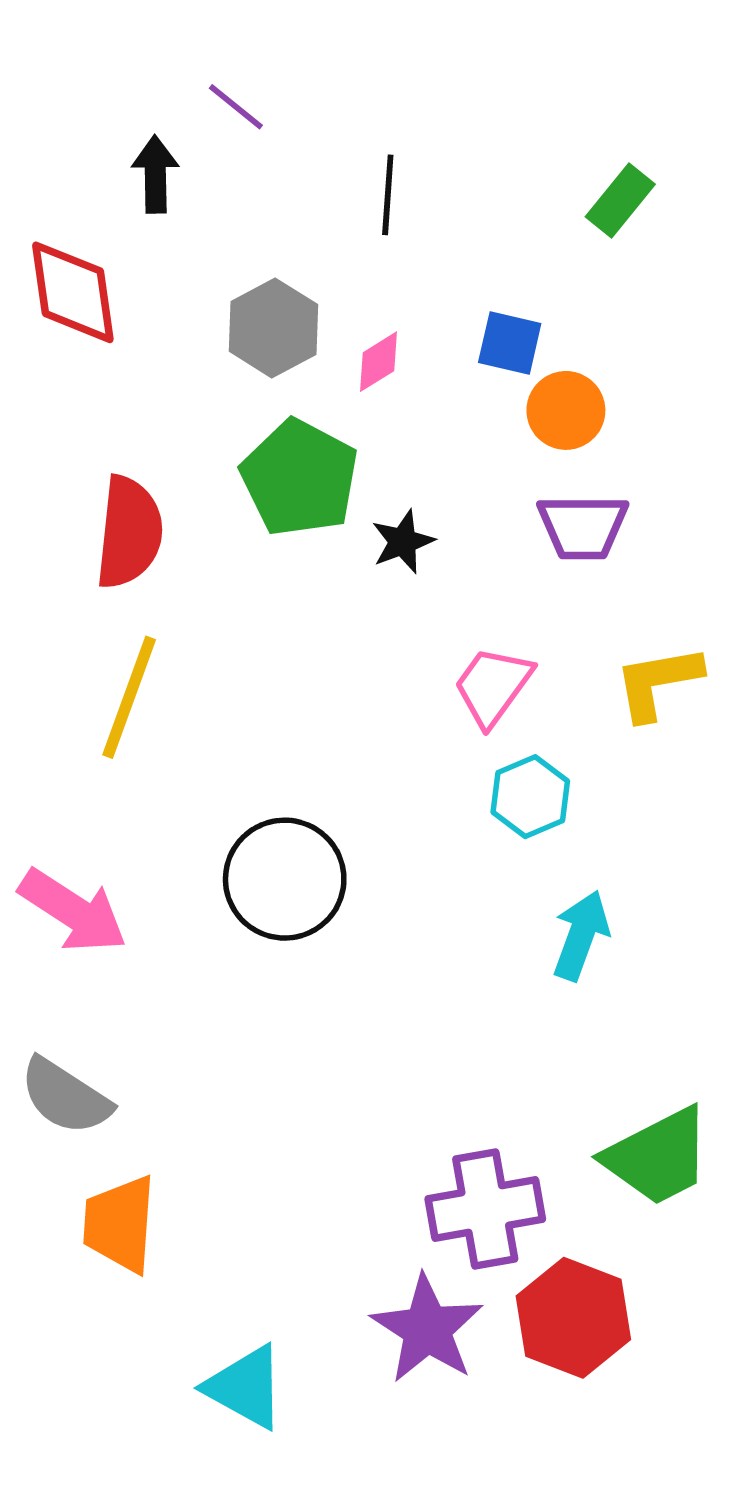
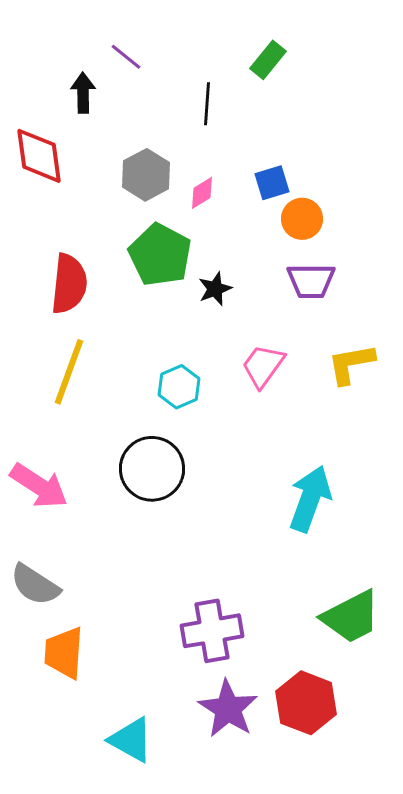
green rectangle: (620, 200) -> (268, 60), moved
blue square: (510, 343) -> (272, 183), turned -30
cyan hexagon: (530, 797) -> (179, 387), moved
cyan arrow: (581, 935) -> (310, 499), size x1.4
purple cross: (485, 1209) -> (212, 631), moved

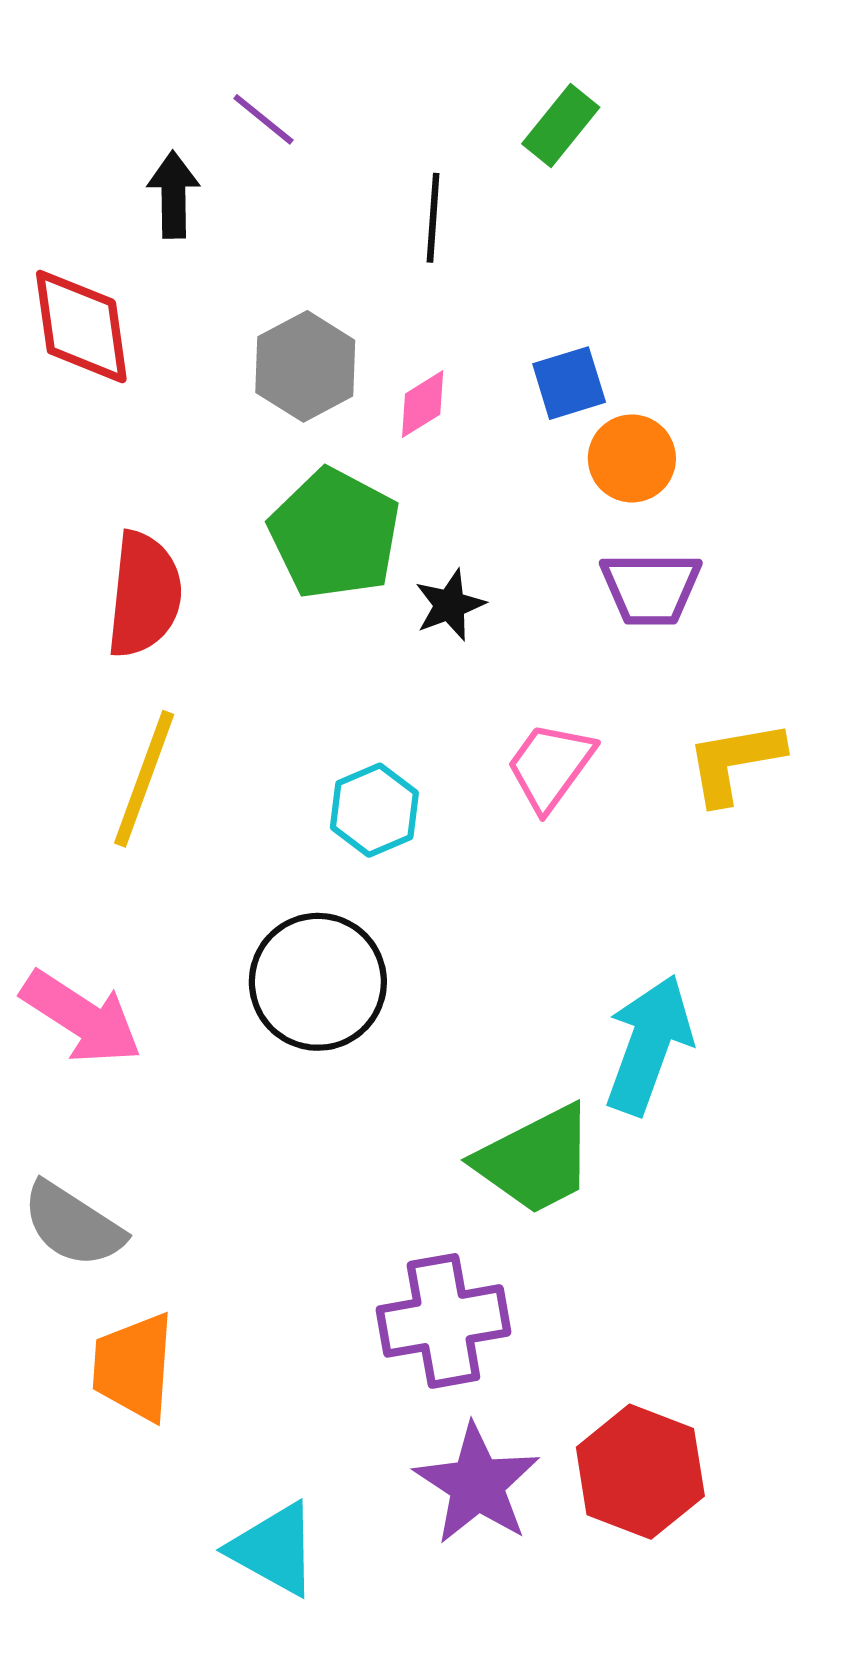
green trapezoid: (351, 617) -> (536, 1160), moved

